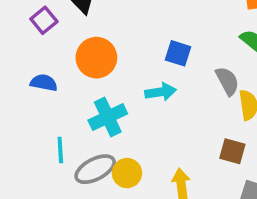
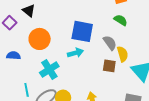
blue square: (178, 53) -> (82, 31), size x1.6
brown square: (232, 151) -> (109, 66), moved

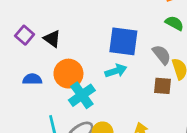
black triangle: (29, 11) -> (52, 39), moved
orange circle: (40, 39) -> (68, 74), moved

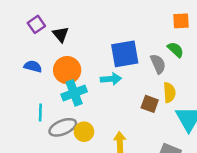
blue square: (123, 41) -> (125, 54), turned -32
gray semicircle: (162, 55) -> (158, 64), moved

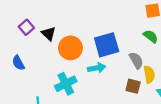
gray semicircle: (158, 64) -> (136, 60), moved
blue semicircle: (33, 66) -> (18, 63), moved, turned -128
orange circle: (67, 70) -> (70, 48), moved

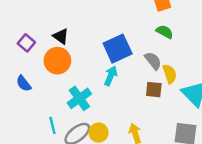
black triangle: (49, 34) -> (61, 36), moved
orange circle: (70, 48) -> (57, 61), moved
cyan arrow: (97, 68) -> (111, 76), turned -48

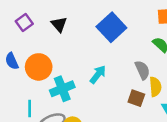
blue square: (118, 49) -> (111, 27), moved, turned -32
orange circle: (57, 61) -> (39, 67), moved

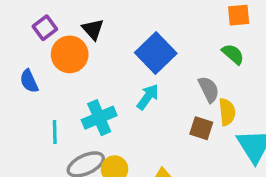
blue square: (111, 27) -> (156, 53), moved
orange circle: (39, 67) -> (70, 54), moved
cyan line: (30, 108) -> (55, 132), moved

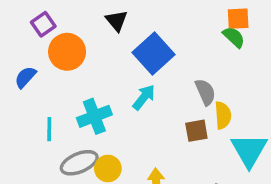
black triangle: (93, 29) -> (117, 21), moved
green semicircle: (233, 54) -> (234, 37), moved
blue semicircle: (29, 81) -> (25, 77), turned 65
brown square: (201, 128) -> (196, 131), turned -30

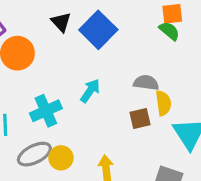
blue square: (153, 54) -> (98, 30), moved
gray semicircle: (205, 92) -> (146, 83), turned -55

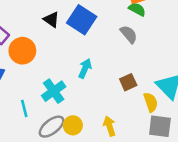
gray semicircle: (146, 83) -> (129, 34), moved, turned 54
yellow semicircle: (163, 103) -> (151, 102), moved

